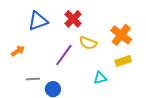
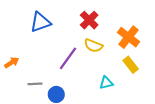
red cross: (73, 19) -> (89, 20), moved
orange arrow: (18, 51) -> (12, 63), moved
yellow rectangle: (123, 61) -> (131, 65), turned 70

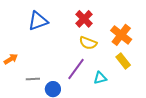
purple line: (68, 58) -> (76, 69), moved

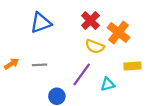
orange cross: (121, 35) -> (118, 32), moved
yellow rectangle: (123, 61) -> (133, 66), turned -56
gray line: (33, 79) -> (40, 65), moved

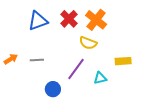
red cross: (90, 21) -> (69, 19), moved
orange cross: (118, 32) -> (96, 20), moved

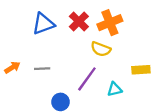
orange cross: (96, 20) -> (110, 23), turned 30

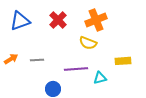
red cross: (79, 21) -> (58, 20), moved
blue triangle: (43, 24) -> (20, 21), moved
purple line: (87, 79) -> (76, 69), turned 50

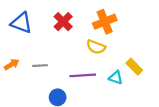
blue triangle: (20, 21) -> (21, 23), turned 40
yellow rectangle: (123, 61) -> (134, 67), turned 49
cyan triangle: (100, 78) -> (116, 78), moved, turned 32

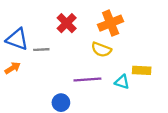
blue triangle: (21, 23) -> (17, 39), moved
gray line: (40, 66) -> (41, 50), moved
yellow rectangle: (134, 67) -> (142, 70), turned -42

